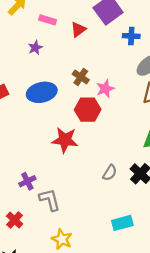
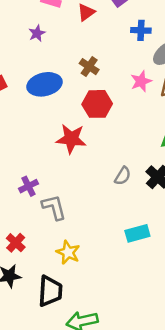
blue cross: (131, 36) -> (141, 30), moved
pink star: (105, 89) -> (141, 81), moved
red cross: (15, 220) -> (16, 243), moved

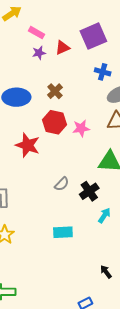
purple star: (37, 33) -> (39, 53), moved
pink star: (141, 81) -> (81, 128), moved

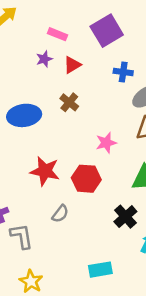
pink rectangle: (36, 33) -> (57, 34), moved
red triangle: (62, 48) -> (72, 65), moved
red hexagon: (55, 122) -> (86, 179), moved
gray semicircle: (62, 184) -> (60, 214), moved

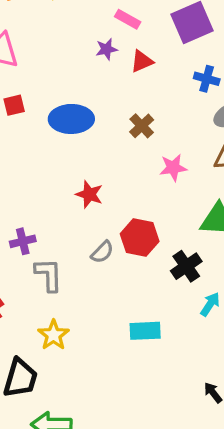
brown cross: (69, 102) -> (142, 126), moved
red star: (45, 171) -> (89, 194), size x0.7
red hexagon: (86, 179) -> (140, 238), moved

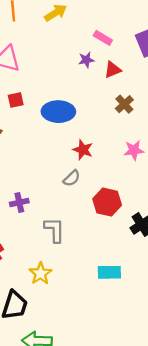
brown cross: (142, 126) -> (124, 104), moved
red star: (89, 194) -> (83, 150), moved
gray semicircle: (102, 252) -> (72, 178), moved
gray L-shape: (49, 275) -> (54, 230), moved

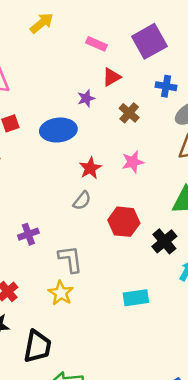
purple star: (86, 60) -> (86, 98), moved
red star: (83, 150) -> (90, 168), turned 30
pink star: (134, 150) -> (133, 162), moved
yellow star: (40, 273) -> (61, 293), moved

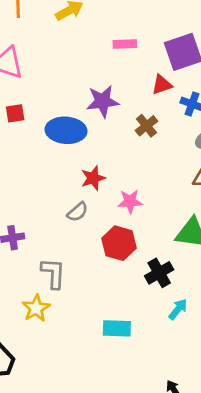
pink rectangle: (97, 44) -> (125, 44), turned -36
red triangle: (111, 77) -> (162, 85), moved
purple star: (86, 98) -> (103, 101), size x1.6
pink star: (133, 162) -> (130, 201), moved

